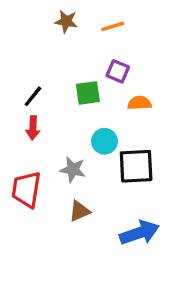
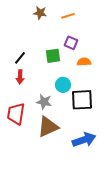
brown triangle: (80, 211) -> (48, 127), size x1.6

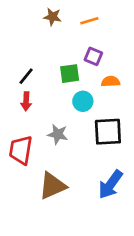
cyan circle: (63, 85) -> (83, 101), moved
brown triangle: (48, 127) -> (52, 186), moved
blue arrow: (84, 140) -> (111, 184), turned 145

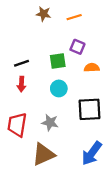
black line: (26, 76) -> (21, 63), turned 32
cyan circle: (83, 101) -> (59, 88), moved
gray star: (58, 134) -> (50, 123), moved

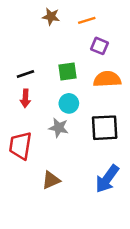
purple square: (77, 47) -> (100, 46), moved
orange semicircle: (92, 68) -> (107, 79), size x1.5
gray star: (50, 123) -> (59, 128), moved
brown triangle: (43, 154) -> (51, 180), size x0.7

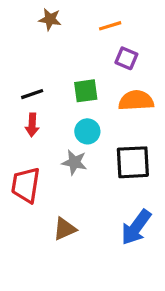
brown star: (51, 17) -> (50, 19), moved

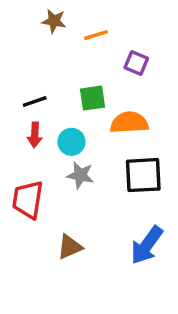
orange line: (110, 26) -> (96, 35), moved
orange semicircle: (136, 101) -> (129, 123), moved
cyan circle: (87, 131) -> (71, 142), moved

